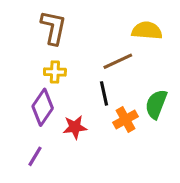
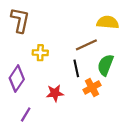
brown L-shape: (53, 27) -> (20, 20), moved
green semicircle: (156, 104) -> (105, 65), moved
purple diamond: (43, 107) -> (17, 79), moved

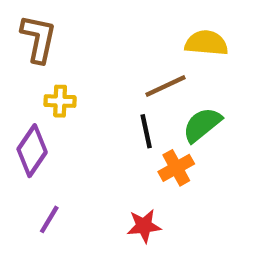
yellow cross: (40, 53) -> (60, 101), moved
green semicircle: (105, 65) -> (202, 125), turned 30
red star: (55, 93) -> (144, 226), moved

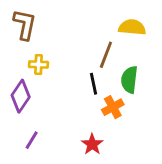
brown line: (166, 86) -> (106, 55), turned -44
green semicircle: (202, 125) -> (129, 80), turned -44
red star: (144, 226) -> (92, 144), turned -30

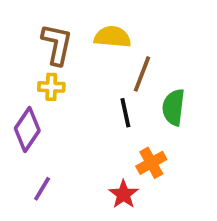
brown L-shape: (25, 25) -> (57, 44), moved
yellow semicircle: (132, 27) -> (112, 37), moved
orange cross: (113, 107) -> (151, 163), moved

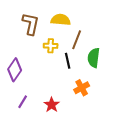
yellow cross: (51, 87) -> (51, 46), moved
red star: (124, 194) -> (52, 105), moved

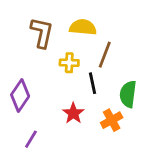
green semicircle: (94, 58) -> (128, 94), moved
red star: (52, 105) -> (73, 113), moved

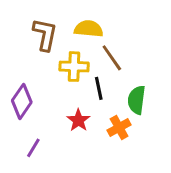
brown line: (105, 55) -> (112, 58), turned -56
yellow cross: (69, 63) -> (74, 67), size x1.4

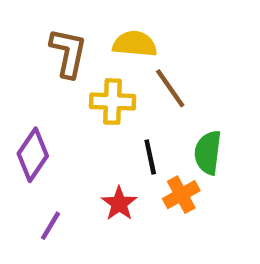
black line: (99, 88) -> (150, 157), moved
red star: (78, 120) -> (119, 204), moved

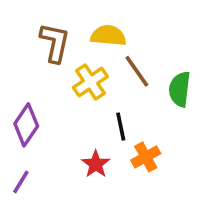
yellow cross: (113, 102) -> (90, 82), turned -36
green semicircle: (208, 153) -> (180, 89), moved
purple line: (50, 226) -> (21, 182), moved

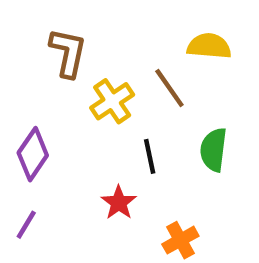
yellow semicircle: (108, 36) -> (209, 46), moved
green semicircle: (180, 89) -> (214, 150), moved
orange cross: (146, 157) -> (180, 240), moved

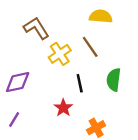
yellow semicircle: (209, 46) -> (101, 16), moved
brown L-shape: (68, 53) -> (36, 28), turned -44
purple diamond: (33, 154) -> (18, 82), turned 44

